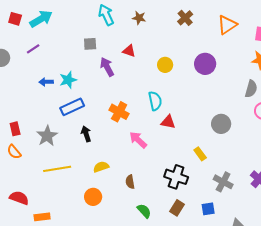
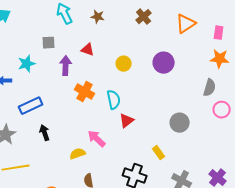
purple arrow: (107, 67) -> (66, 66), turned 30
cyan star: (68, 80) -> (27, 64), moved
orange cross: (119, 112) -> (85, 92), moved
red triangle: (168, 122) -> (127, 121), turned -49
yellow semicircle: (101, 167) -> (78, 154), moved

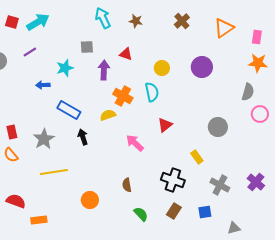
cyan semicircle: (114, 100) -> (152, 92), moved
blue rectangle: (31, 106) -> (69, 110), turned 55
yellow semicircle: (78, 154) -> (108, 115), moved

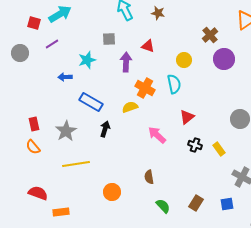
brown cross: (182, 21) -> (210, 35), moved
red square: (12, 22) -> (34, 23), moved
black arrow: (83, 137) -> (105, 129), turned 35
black cross: (173, 180) -> (195, 145), moved, size x0.6

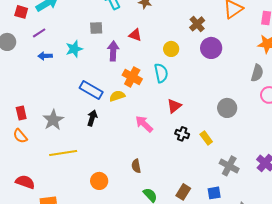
blue arrow: (65, 77) -> (45, 56), moved
blue rectangle: (91, 102) -> (91, 90), moved

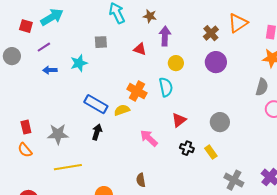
brown cross: (197, 24) -> (211, 33), moved
purple arrow: (113, 51) -> (165, 36), moved
gray circle: (227, 108) -> (220, 122), moved
gray star: (53, 120) -> (58, 134), turned 30

